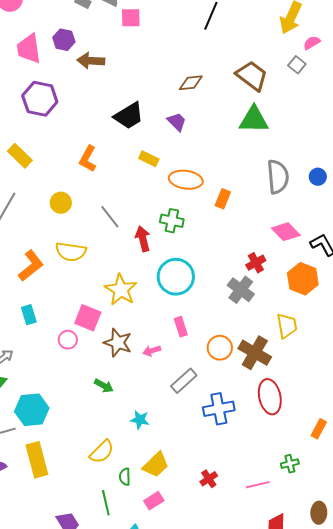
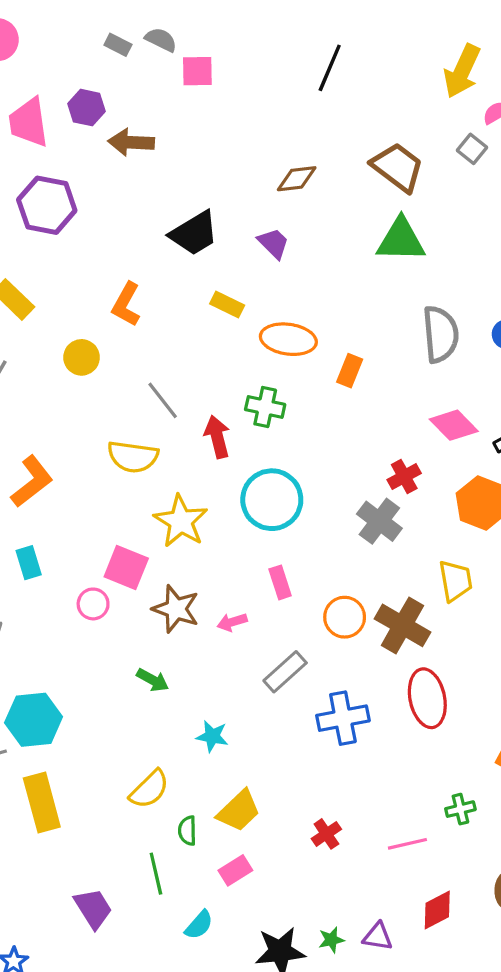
yellow circle: (61, 203) -> (82, 357), moved
yellow semicircle: (71, 252) -> (133, 457), moved

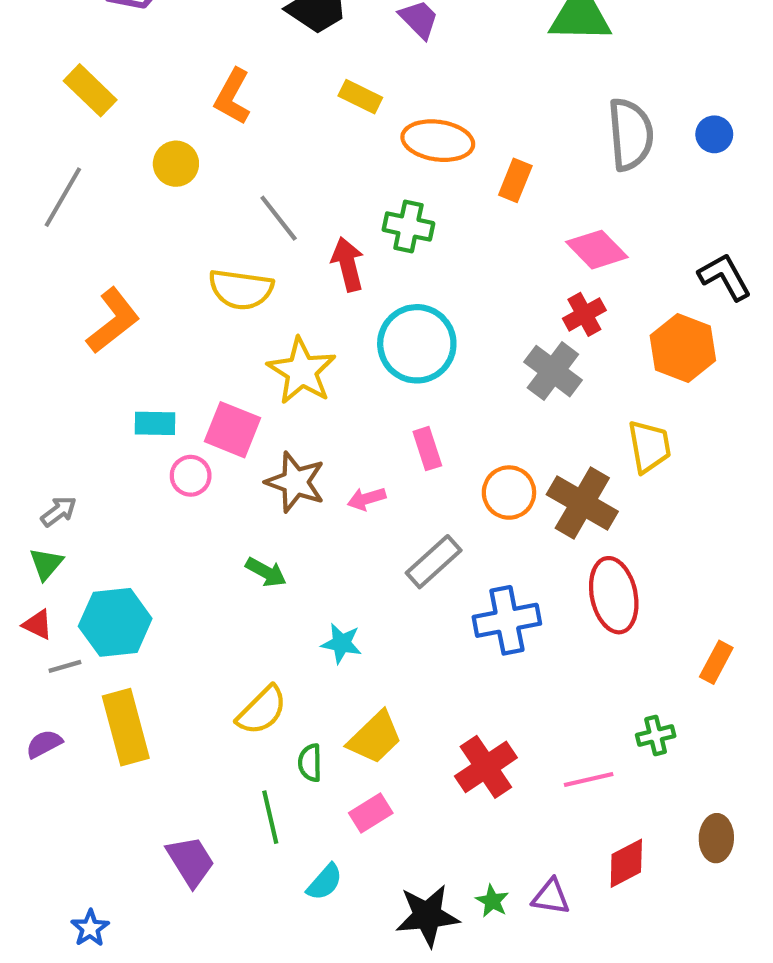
pink diamond: (454, 425) -> (597, 250), moved
cyan rectangle: (29, 563) -> (155, 423), moved, turned -72
red cross: (326, 834) -> (486, 767), size x1.6
green star: (331, 940) -> (492, 901), turned -30

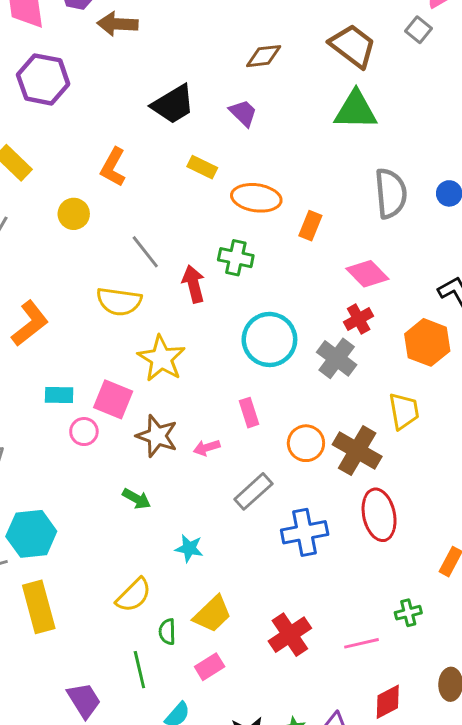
cyan circle: (417, 344) -> (269, 339), moved

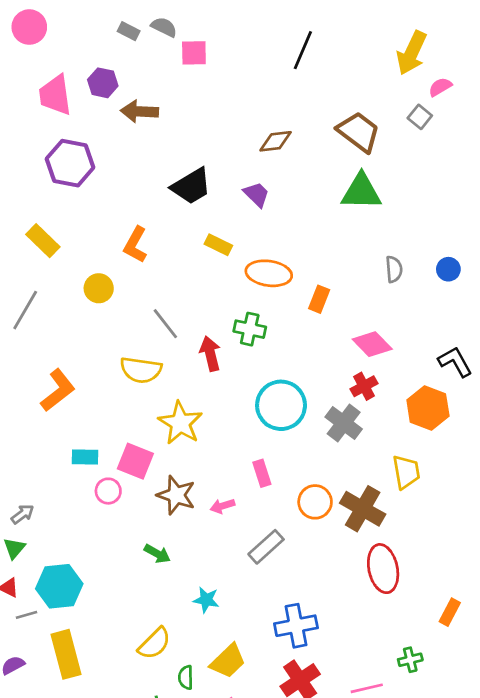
gray semicircle: (391, 193) -> (394, 269), size x0.6
blue cross: (305, 532) -> (296, 626), moved

